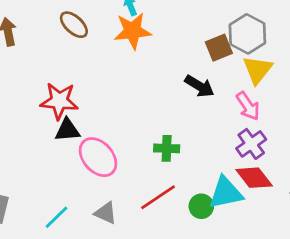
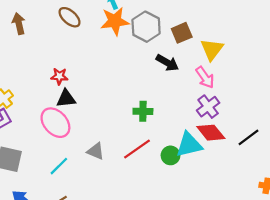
gray hexagon: (247, 34) -> (146, 27), moved
red star: (59, 101) -> (59, 76), size x0.6
pink ellipse: (98, 157) -> (55, 123), moved
gray triangle: (106, 213) -> (96, 151), moved

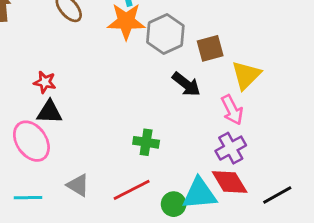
cyan line: (59, 166) -> (28, 198), turned 36

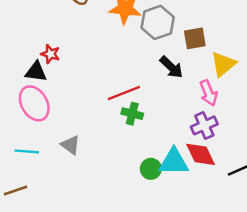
black triangle: (49, 112) -> (36, 72), moved
red line: (132, 190) -> (124, 93), moved

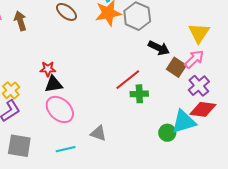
brown square: (195, 38) -> (176, 67), moved, turned -30
red star: (50, 54) -> (48, 69), moved
pink arrow: (209, 93) -> (194, 59), turned -95
red diamond: (201, 154) -> (203, 109), turned -40

